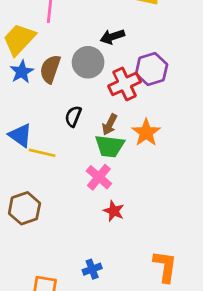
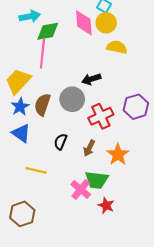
purple hexagon: (152, 69) -> (136, 107), moved
blue triangle: (20, 135) -> (21, 133), moved
green trapezoid: (110, 146) -> (97, 180), moved
red star: (114, 211) -> (106, 205), moved

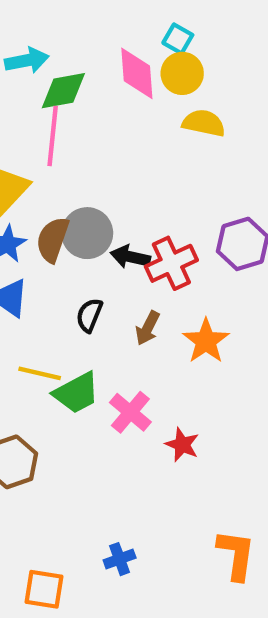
black arrow: (91, 79) -> (130, 257), moved, turned 30
gray circle: (72, 99) -> (87, 233), moved
green trapezoid: (97, 180) -> (76, 393), moved, turned -35

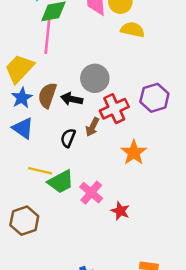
gray circle: (87, 233) -> (95, 78), moved
black arrow: (130, 257) -> (72, 99), moved
brown arrow: (148, 328) -> (92, 127), moved

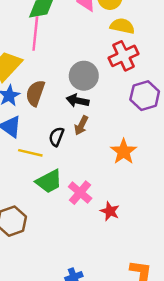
black arrow: (72, 99) -> (78, 101), moved
red cross: (114, 109) -> (124, 56), moved
yellow line: (40, 171) -> (30, 153), moved

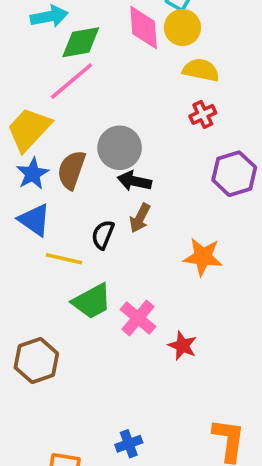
pink line: (35, 33) -> (71, 81), turned 44
red cross: (124, 56) -> (203, 114), size x0.6
gray circle: (84, 76) -> (120, 148), moved
orange star: (124, 152) -> (203, 257), turned -30

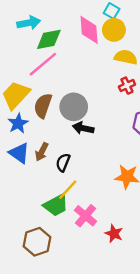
brown semicircle: (71, 170) -> (43, 106), moved
brown arrow: (140, 218) -> (42, 152), moved
yellow line: (64, 259) -> (68, 190), moved, turned -60
brown hexagon: (36, 360) -> (37, 242), moved

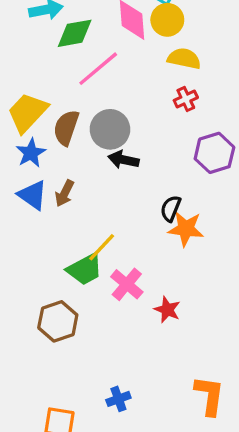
pink line: (43, 64) -> (98, 69), moved
black semicircle: (63, 162) -> (171, 209), moved

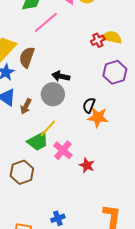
yellow semicircle: (184, 59) -> (112, 37), moved
gray circle: (110, 129) -> (53, 94), moved
brown arrow: (65, 193) -> (26, 106), moved

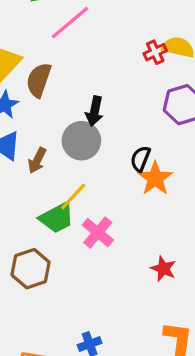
black arrow: (61, 76) -> (95, 111), turned -90
orange star: (98, 117) -> (155, 178), turned 30
red star: (87, 165) -> (163, 269), moved

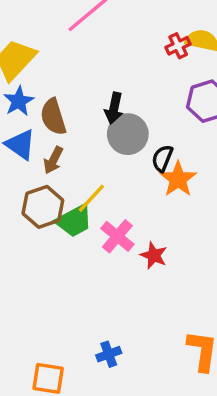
brown semicircle: (39, 80) -> (53, 117), moved, turned -36
gray circle: (81, 141) -> (128, 134), moved
brown hexagon: (31, 269) -> (43, 207), moved
red star: (163, 269) -> (154, 255), moved

